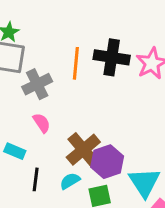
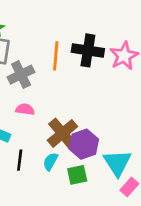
pink semicircle: (42, 123) -> (25, 109), turned -48
cyan semicircle: (70, 181) -> (50, 161), turned -30

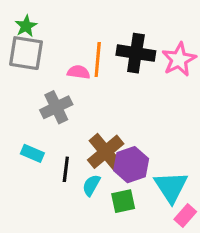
gray cross: (21, 75) -> (56, 107), moved
pink semicircle: (25, 109) -> (79, 72), moved
black line: (20, 160) -> (66, 169), moved

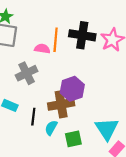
brown cross: (106, 152) -> (61, 104), turned 30
purple hexagon: (131, 165) -> (72, 89), moved

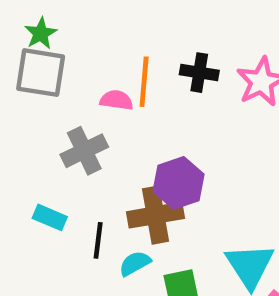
black cross: (82, 35) -> (199, 73), size x0.7
cyan semicircle: (51, 128) -> (135, 263), turned 32

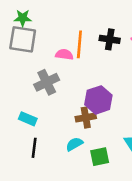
green star: (41, 33) -> (23, 18), turned 30
brown cross: (156, 215) -> (86, 118), size x0.7
black line: (98, 240) -> (34, 148), moved

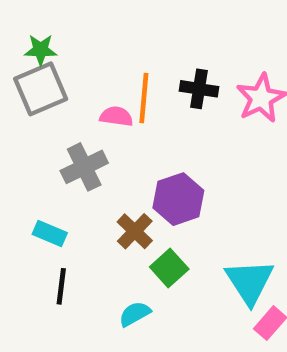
gray square: (23, 39) -> (41, 89), turned -32
brown cross: (86, 118) -> (135, 231), moved, turned -36
cyan semicircle: (74, 144) -> (135, 314), moved
green square: (100, 157) -> (169, 268), moved, turned -30

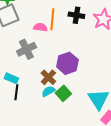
black line: (61, 286) -> (16, 92), moved
cyan semicircle: (135, 314) -> (48, 91), moved

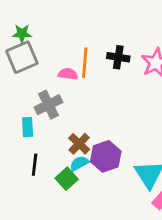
purple hexagon: (67, 63) -> (106, 156), moved
cyan rectangle: (11, 78) -> (28, 127), moved, turned 64
green square: (63, 93) -> (67, 179), moved

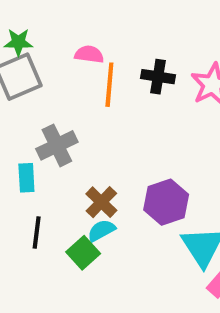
pink semicircle: (68, 74) -> (89, 54), moved
purple hexagon: (106, 156) -> (166, 202), moved

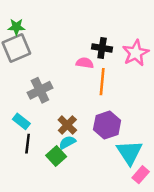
pink semicircle: (89, 54) -> (85, 63), moved
orange line: (109, 85) -> (102, 82), moved
cyan rectangle: (26, 178) -> (21, 121), moved, turned -49

